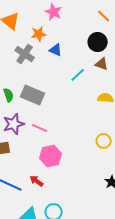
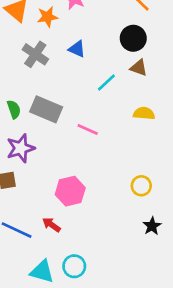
orange star: (39, 34) -> (47, 17), moved
pink line: (40, 128) -> (88, 129), moved
yellow circle: (104, 141) -> (141, 186), moved

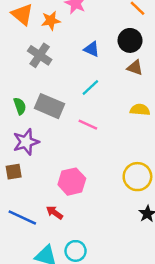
blue triangle: (77, 49) -> (92, 49), moved
cyan line: (106, 83) -> (90, 87), moved
yellow circle: (141, 186) -> (137, 177), size x1.5

